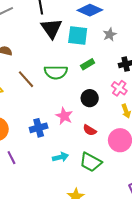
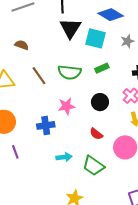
pink star: (64, 116) -> (67, 106), moved, turned 30

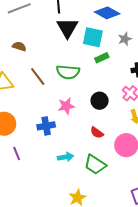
green rectangle: (102, 68) -> (102, 58), moved

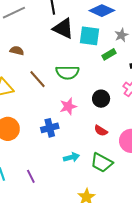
black triangle: (67, 28) -> (63, 28), turned -30
green rectangle: (102, 58) -> (109, 54), moved
purple line: (17, 153) -> (31, 176), moved

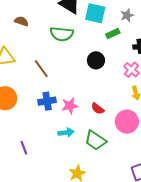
green semicircle: (67, 72) -> (62, 34), moved
brown line: (38, 79) -> (41, 69), moved
black circle: (101, 99) -> (96, 60), moved
pink star: (68, 106) -> (70, 106), moved

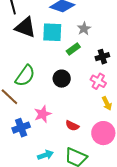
green semicircle: (62, 34) -> (25, 76), moved, turned -50
pink star: (70, 106) -> (43, 114), moved

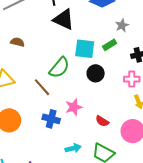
cyan square: (52, 32) -> (85, 49), moved
pink cross: (98, 81) -> (132, 79), turned -35
blue cross: (21, 128) -> (51, 119), turned 30

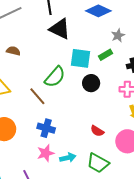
pink star: (74, 107) -> (46, 153), moved

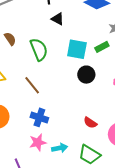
black triangle: (60, 29) -> (58, 19), size x0.6
brown semicircle: (13, 51) -> (10, 39), turned 40
green semicircle: (55, 77) -> (39, 49), moved, turned -65

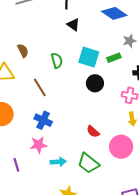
brown semicircle: (10, 39) -> (23, 51), moved
green semicircle: (39, 49) -> (57, 61), moved, size x0.7
cyan arrow: (60, 148) -> (58, 162), moved

